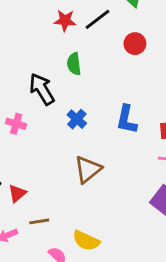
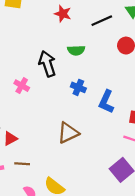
red star: (65, 21) -> (63, 14), moved
green semicircle: (74, 64) -> (76, 50), turned -98
blue cross: (77, 119) -> (78, 87), moved, turned -32

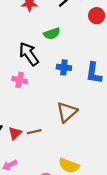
pink cross: (22, 86) -> (19, 80), moved
brown line: (22, 164) -> (34, 132), moved

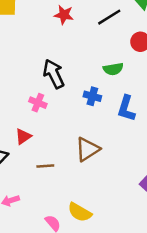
green semicircle: (52, 34) -> (113, 69), moved
red triangle: (15, 133) -> (23, 136), moved

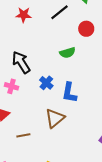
blue cross: (92, 96) -> (46, 83), moved, turned 32
blue L-shape: (126, 108) -> (69, 93), moved

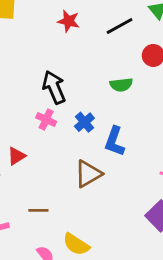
pink cross: (11, 86) -> (46, 120), moved
brown line: (23, 135) -> (38, 210), moved

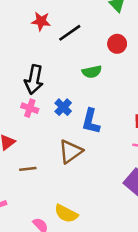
black line: (120, 26) -> (70, 33), moved
black arrow: (54, 87) -> (34, 80), turned -140
brown line: (38, 210) -> (28, 169), moved

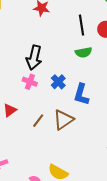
black line: (70, 33) -> (81, 25), moved, turned -66
brown line: (28, 169) -> (38, 121), moved, turned -48

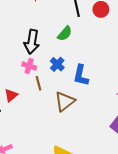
green semicircle: (84, 52) -> (65, 34), moved, turned -35
brown line: (38, 121) -> (39, 83), moved, turned -48

